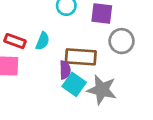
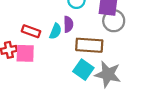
gray circle: (122, 41) -> (114, 21), moved
purple semicircle: (65, 70) -> (68, 24), moved

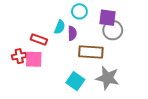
cyan semicircle: (55, 31) -> (60, 27), moved
cyan square: (83, 70) -> (75, 81), moved

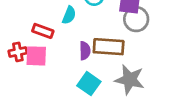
purple semicircle: (72, 33) -> (85, 51), moved

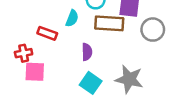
gray circle: (136, 19) -> (153, 30), moved
brown rectangle: (109, 47) -> (109, 23), moved
pink square: (36, 56) -> (35, 72), moved

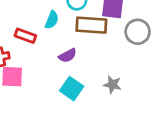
purple semicircle: (87, 52) -> (68, 56), turned 63
gray star: (129, 79) -> (112, 85), size x0.6

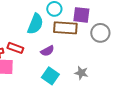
cyan semicircle: (52, 20) -> (35, 24), size x1.5
red rectangle: (25, 36) -> (15, 48), moved

